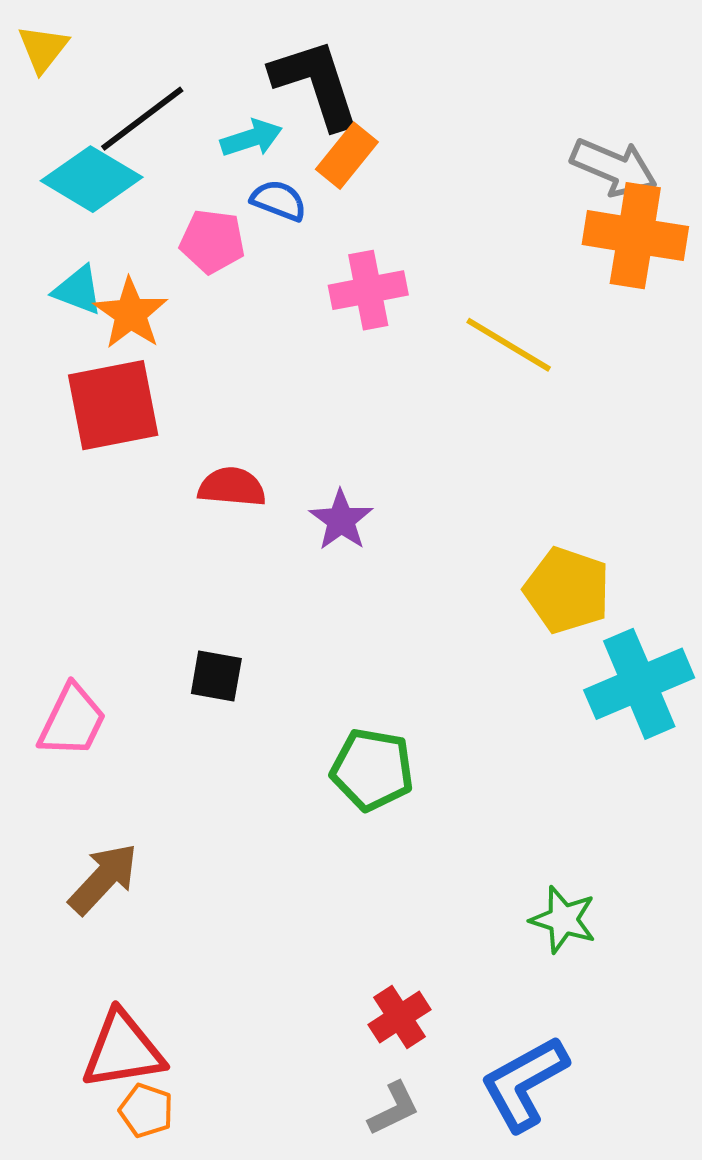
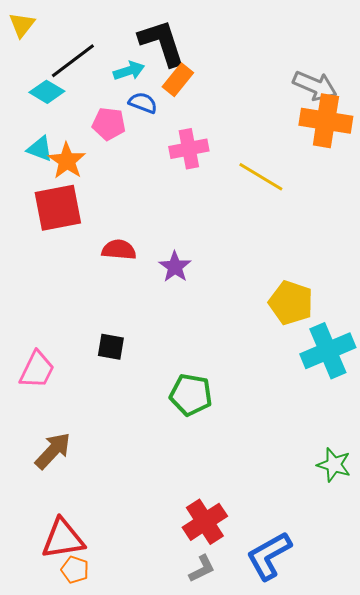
cyan diamond: (92, 179) -> (47, 92), size x0.7
green star: (563, 920) -> (334, 465), moved
red cross: (400, 1017) -> (205, 522), size x1.4

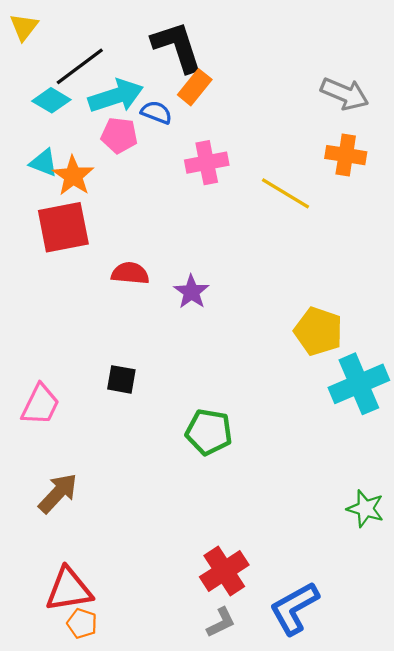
cyan arrow: (129, 71) -> (116, 96), moved, size x1.6
orange cross: (326, 121) -> (346, 155), moved, size x0.7

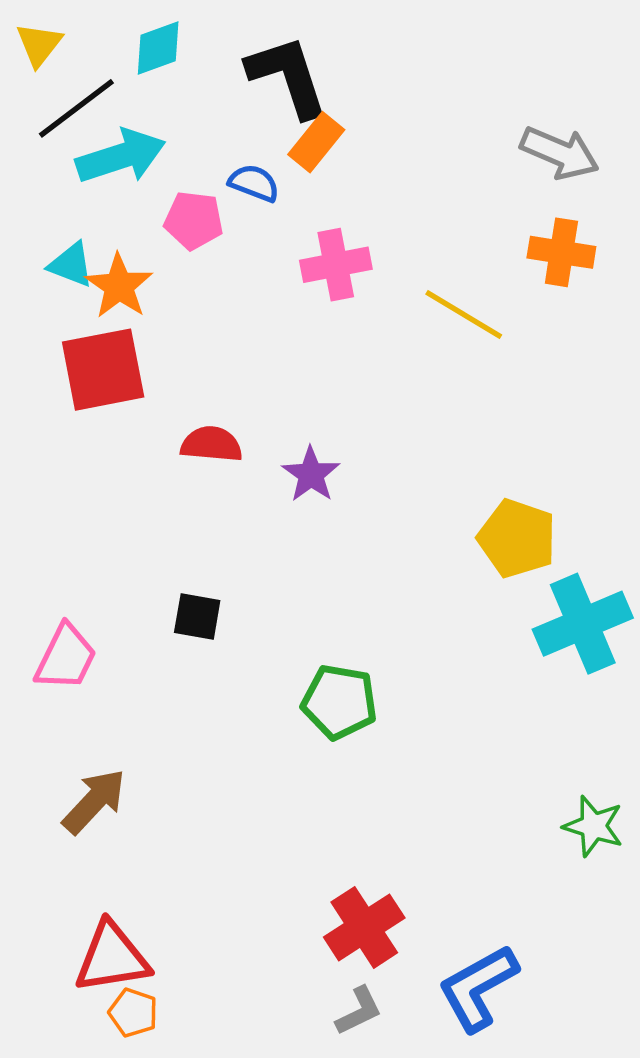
black line: (80, 66) -> (76, 108), moved
cyan arrow: (116, 96) -> (121, 156), moved
cyan diamond: (51, 100) -> (158, 48), moved, turned -51

